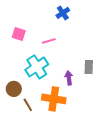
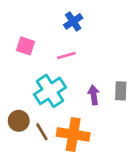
blue cross: (63, 13) -> (73, 21), moved
purple arrow: (69, 78) -> (94, 95), moved
brown line: (28, 105) -> (42, 132), moved

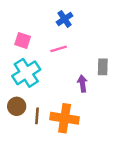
cyan cross: (50, 91) -> (26, 73), moved
gray rectangle: (121, 91) -> (103, 67), moved
brown line: (42, 132) -> (37, 116), turned 35

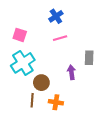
pink line: (59, 49) -> (60, 38), moved
brown circle: (17, 106) -> (41, 83), moved
orange cross: (65, 118) -> (56, 102), size x0.6

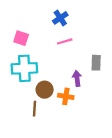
cyan cross: (23, 63) -> (24, 68), turned 30
orange cross: (56, 102) -> (66, 96), moved

